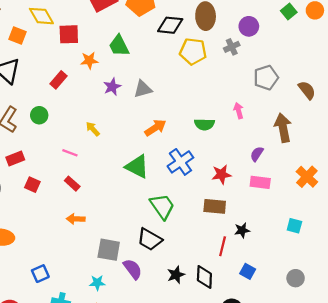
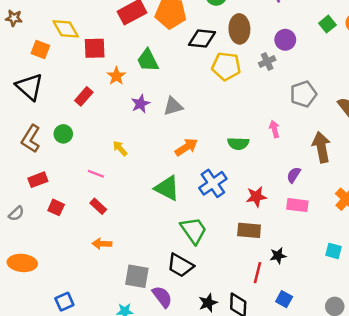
orange star: (89, 61) -> (116, 76), turned -30

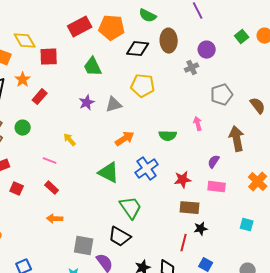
yellow pentagon: (226, 66) -> (143, 86), moved
orange star: (116, 76) -> (23, 80), moved
brown rectangle: (249, 230) -> (190, 208), moved

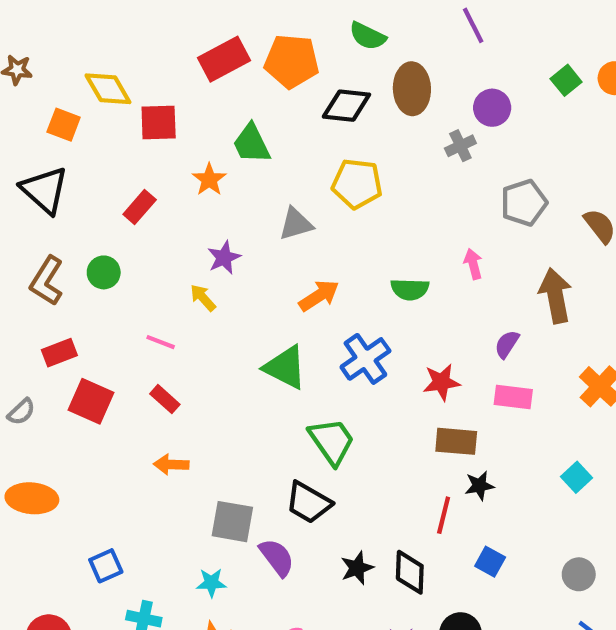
orange star: (23, 80) -> (209, 180), moved
purple star: (87, 103) -> (224, 258), moved
red square: (17, 189) -> (91, 401), size x1.5
cyan square: (247, 225) -> (577, 477), turned 32

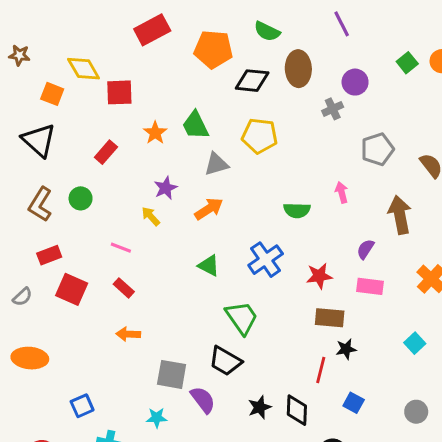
red rectangle: (224, 59) -> (152, 30), moved
green trapezoid: (251, 144) -> (195, 125), moved
orange arrow: (319, 296) -> (209, 209), moved
green triangle: (285, 367) -> (209, 266), size x0.7

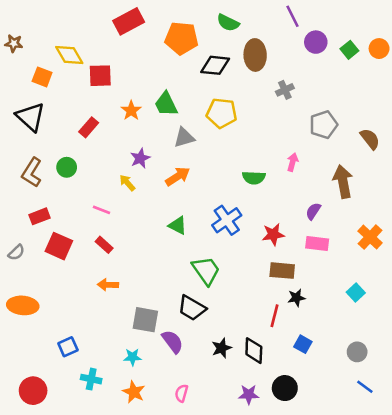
purple circle: (355, 82) -> (316, 42), moved
pink arrow: (342, 192) -> (293, 162), turned 30

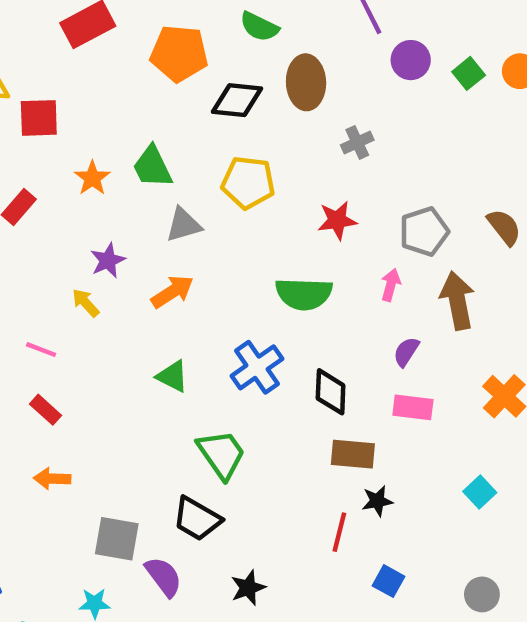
gray pentagon: (324, 125) -> (424, 232), moved
pink arrow: (293, 162) -> (391, 285), moved
green semicircle: (254, 178) -> (304, 294), size x1.4
red star: (273, 234) -> (337, 220), moved
black diamond: (254, 351) -> (331, 392), moved

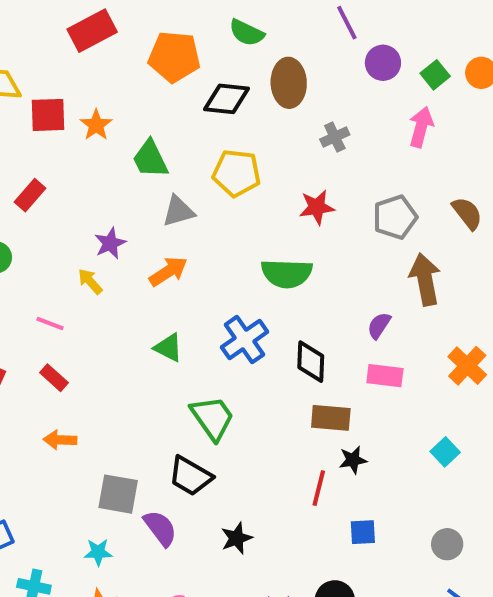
orange star: (92, 178) -> (96, 125), moved
pink arrow: (391, 285) -> (421, 127), moved, size x1.4
blue square: (388, 581) -> (363, 532), turned -32

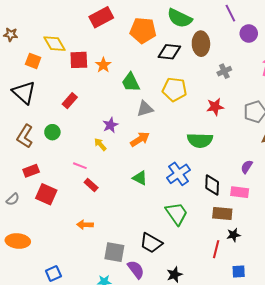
green semicircle: (247, 33) -> (180, 18), size x1.4
pink rectangle: (385, 376) -> (240, 192), moved
red rectangle: (54, 378) -> (91, 185), moved
green trapezoid: (212, 418) -> (177, 214), moved

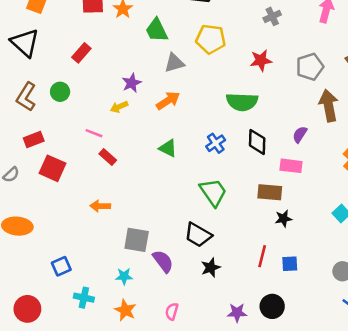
yellow arrow: (100, 144) -> (119, 107), turned -72
blue cross: (179, 174) -> (216, 143), size x0.7
black diamond: (212, 185) -> (257, 142), moved
black trapezoid: (151, 243) -> (198, 235), moved
red line: (216, 249) -> (262, 256), moved

